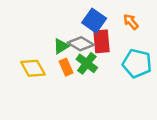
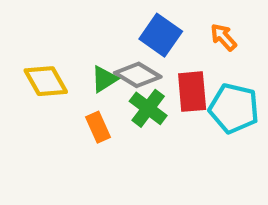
red rectangle: (101, 41) -> (192, 92), moved
orange rectangle: (66, 67) -> (98, 127), moved
yellow diamond: (33, 68) -> (46, 81), moved

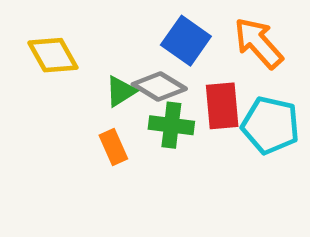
orange arrow: (223, 37) -> (258, 43), size x1.6
yellow diamond: (46, 81) -> (53, 55), moved
green cross: (148, 108) -> (171, 125), turned -30

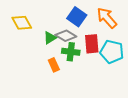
orange rectangle: (113, 147) -> (54, 65), moved

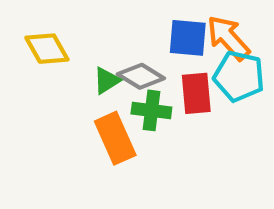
blue square: (77, 17) -> (188, 38), moved, turned -30
cyan pentagon: (112, 52) -> (239, 76), moved
orange rectangle: (54, 65) -> (115, 138), size x1.6

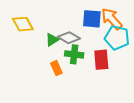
red rectangle: (196, 93) -> (101, 60), moved
orange rectangle: (115, 138) -> (56, 68), size x0.6

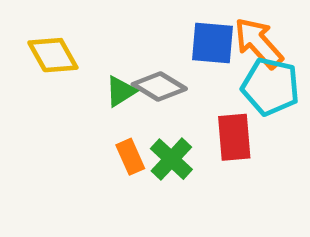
green cross: (74, 54) -> (171, 159), moved, turned 36

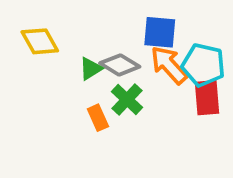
orange arrow: (258, 43) -> (169, 65), moved
red rectangle: (234, 137) -> (207, 98), moved
green cross: (171, 159) -> (127, 100), moved

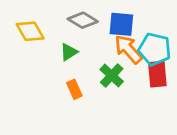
gray diamond: (120, 65) -> (83, 20), moved
green cross: (127, 100) -> (112, 75), moved

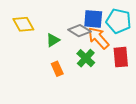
gray diamond: (83, 20) -> (79, 31), moved
cyan pentagon: (155, 49) -> (119, 21), moved

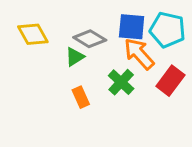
gray diamond: (79, 31) -> (90, 39), moved
red rectangle: (121, 57) -> (170, 81), turned 42

